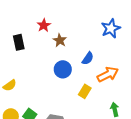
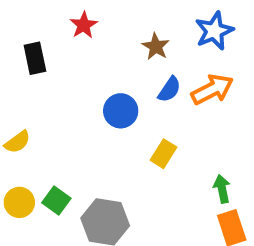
brown star: (60, 40) -> (156, 47), moved
orange arrow: (108, 74) -> (212, 89), moved

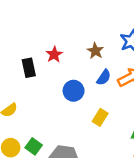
red star: (84, 25) -> (54, 54), moved
black rectangle: (35, 58) -> (29, 68), moved

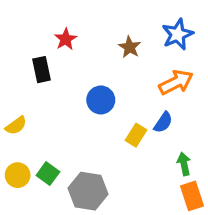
red star: (54, 54) -> (66, 39), moved
blue semicircle: (104, 77) -> (163, 122), moved

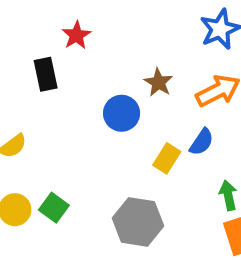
brown star: (130, 47) -> (158, 82), moved
gray hexagon: (88, 191) -> (138, 222), moved

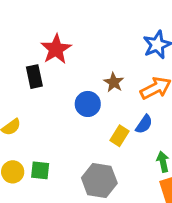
red star: (76, 35) -> (56, 49), size x1.5
green square: (54, 208) -> (40, 170), turned -30

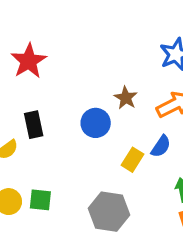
red star: (56, 49) -> (29, 61), moved
black rectangle: (34, 77) -> (34, 125), moved

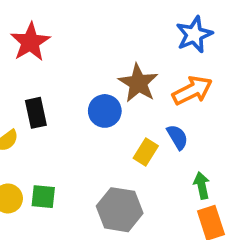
brown star: (126, 98) -> (138, 83), size x1.5
blue semicircle: (161, 146) -> (177, 137), turned -65

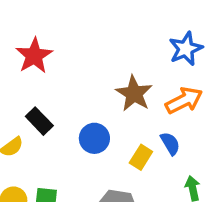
blue circle: (105, 111) -> (94, 138), moved
black rectangle: (36, 113) -> (39, 121), turned -32

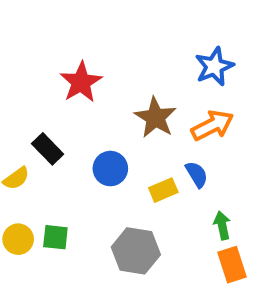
red star: (34, 56) -> (81, 82), moved
yellow rectangle: (141, 157) -> (163, 190), turned 35

